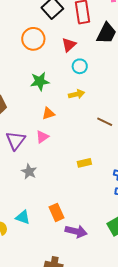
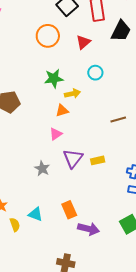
cyan circle: (80, 66) -> (95, 73), moved
yellow arrow: (77, 94) -> (72, 94), moved
brown line: (105, 122) -> (118, 120), turned -42
purple triangle: (16, 140) -> (73, 158), moved

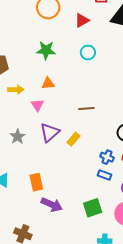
yellow arrow: (72, 94) -> (16, 90), moved
brown line: (118, 120) -> (86, 108), moved
pink triangle: (56, 134) -> (37, 105), turned -40
yellow rectangle: (98, 160) -> (73, 139), turned -48

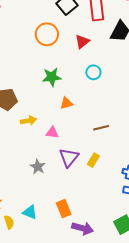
orange triangle: (48, 83) -> (66, 103), moved
pink triangle: (37, 105) -> (52, 132), turned -40

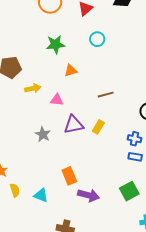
purple triangle: (69, 157) -> (74, 125), turned 40
cyan triangle: (30, 212) -> (41, 195), moved

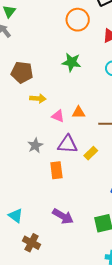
orange triangle: (71, 70) -> (79, 112), moved
orange rectangle: (69, 176) -> (56, 170), moved
cyan triangle: (41, 195) -> (16, 216), moved

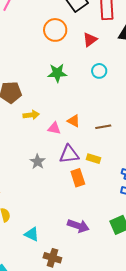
orange triangle: (79, 112) -> (74, 121), turned 40
yellow rectangle: (91, 153) -> (93, 159), turned 72
orange rectangle: (56, 170) -> (78, 178), moved

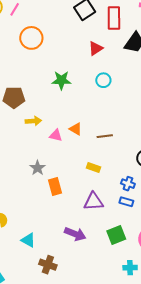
orange circle: (55, 30) -> (31, 38), moved
purple triangle: (69, 154) -> (93, 202), moved
orange rectangle: (78, 178) -> (55, 186), moved

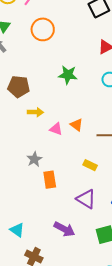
purple triangle: (93, 202) -> (86, 199), turned 30

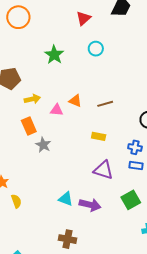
green star: (68, 75) -> (54, 55), turned -30
orange rectangle: (50, 180) -> (29, 126), moved
cyan triangle: (17, 230) -> (66, 199), moved

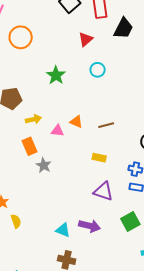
cyan triangle: (66, 199) -> (63, 230), moved

